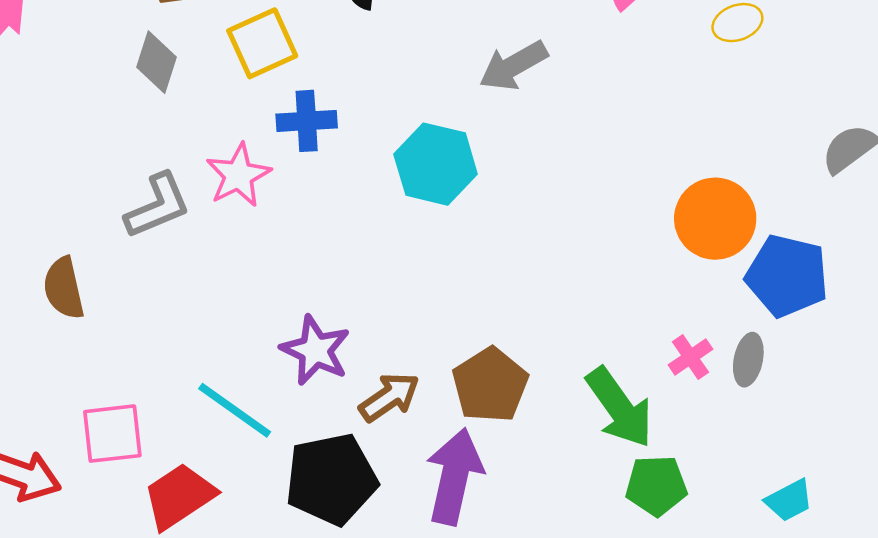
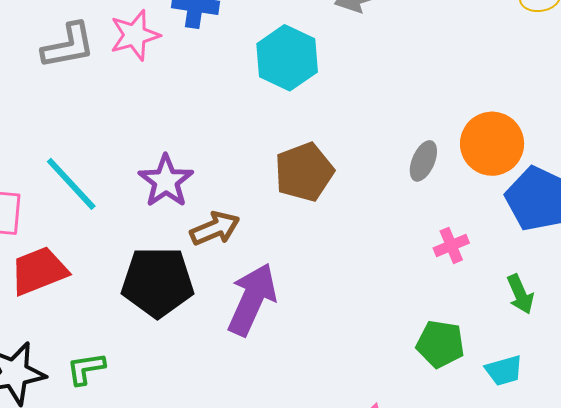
gray ellipse: (748, 360) -> (423, 161), moved
brown pentagon: (490, 385) -> (304, 172), moved
green arrow: (619, 408) -> (520, 294), moved, size x0.6
cyan line: (235, 410) -> (71, 184), moved
green pentagon: (656, 486) -> (440, 344), moved

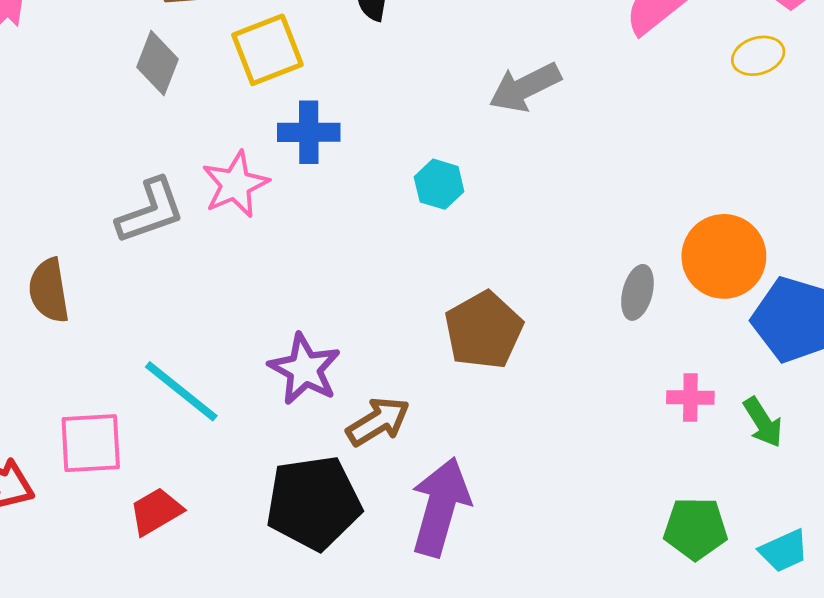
cyan hexagon: (287, 58) -> (439, 184), size x0.6
pink cross: (451, 245) -> (690, 398), turned 32
red trapezoid: (39, 271) -> (156, 511), size x0.7
green arrow: (520, 294) -> (763, 422), moved

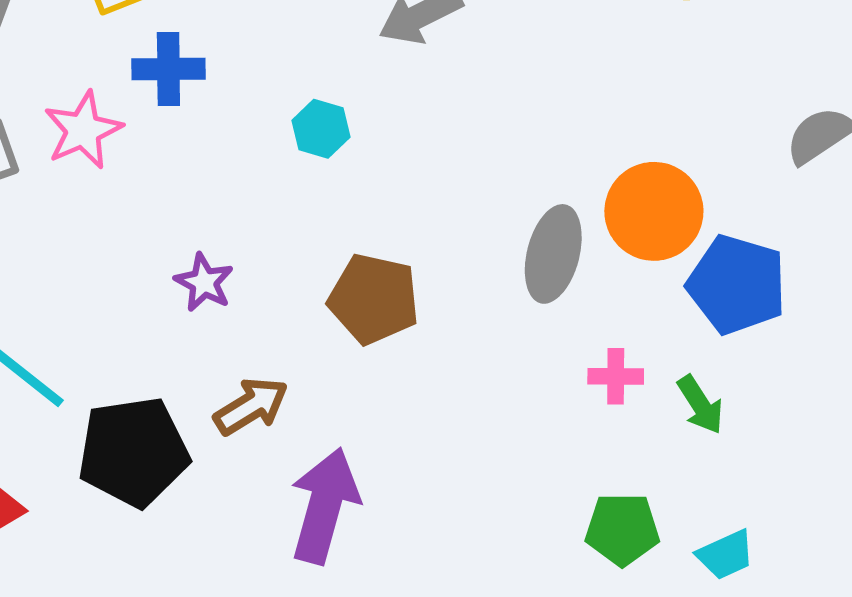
gray ellipse: (637, 292) -> (553, 254), size x1.5
brown pentagon: (484, 330) -> (374, 299), turned -30
purple star: (305, 369) -> (204, 282), moved, size x0.7
black pentagon: (313, 503) -> (133, 452), moved

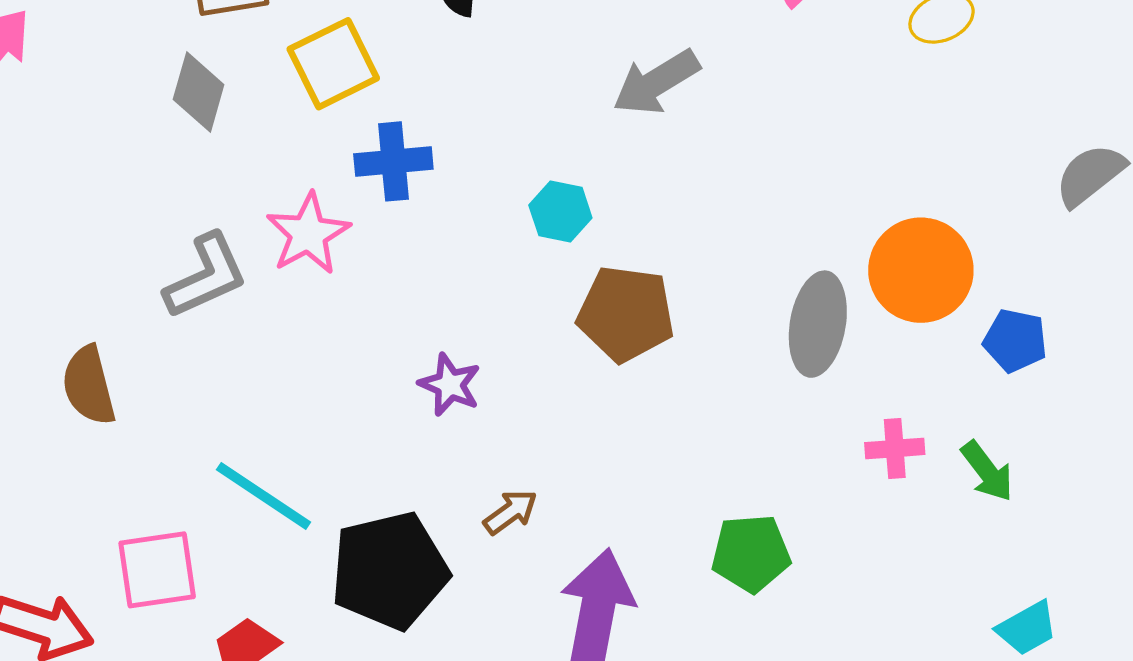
blue pentagon: (737, 285) -> (1015, 341), size x0.6
brown pentagon: (374, 299) -> (626, 314), moved
brown arrow: (251, 406) -> (510, 512), size x0.7
green pentagon: (622, 529) -> (751, 553), moved

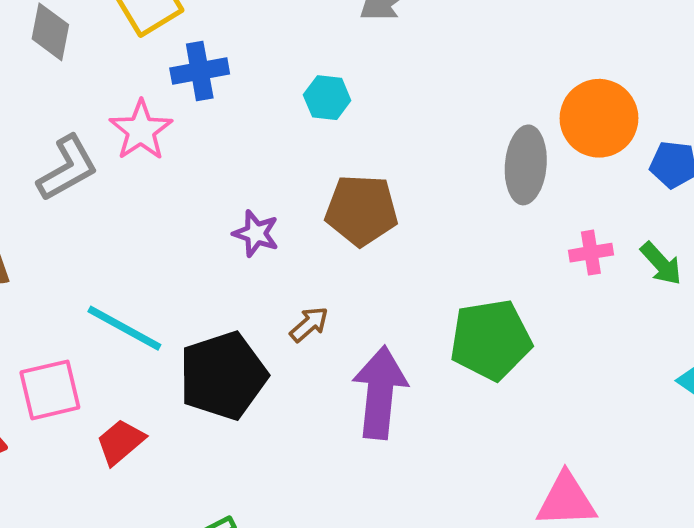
brown pentagon: (626, 314) -> (361, 210), moved
green pentagon: (751, 553) -> (491, 340), size x1.4

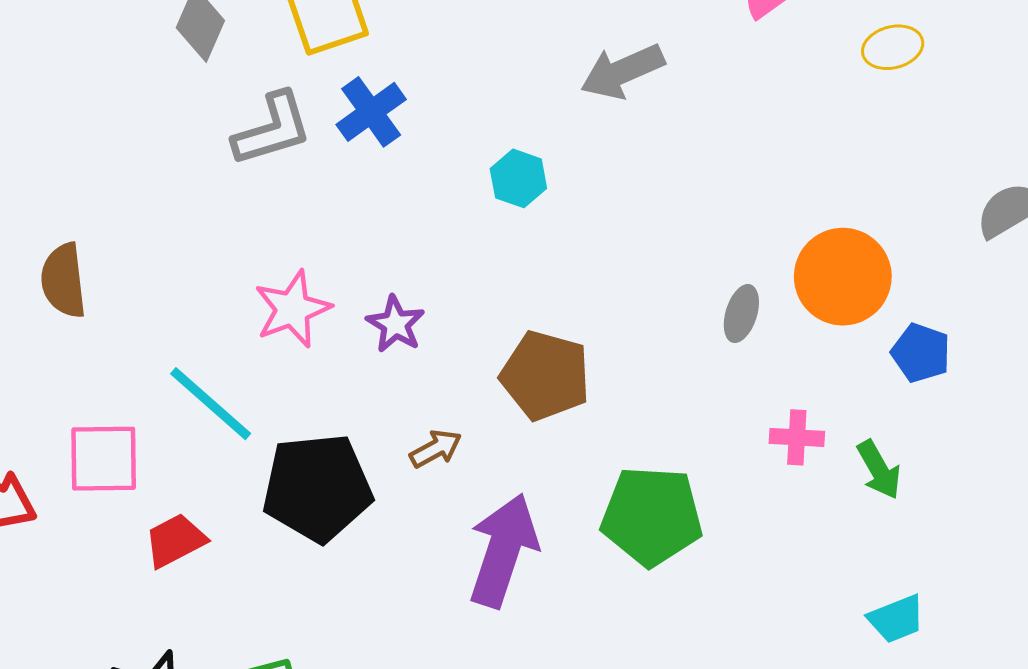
blue cross: (200, 71) -> (371, 112), turned -38
pink star: (141, 130) -> (292, 309), moved
gray ellipse: (526, 165) -> (741, 314), size x0.6
gray L-shape: (67, 168) -> (272, 129), moved
brown pentagon: (361, 210) -> (545, 376), moved

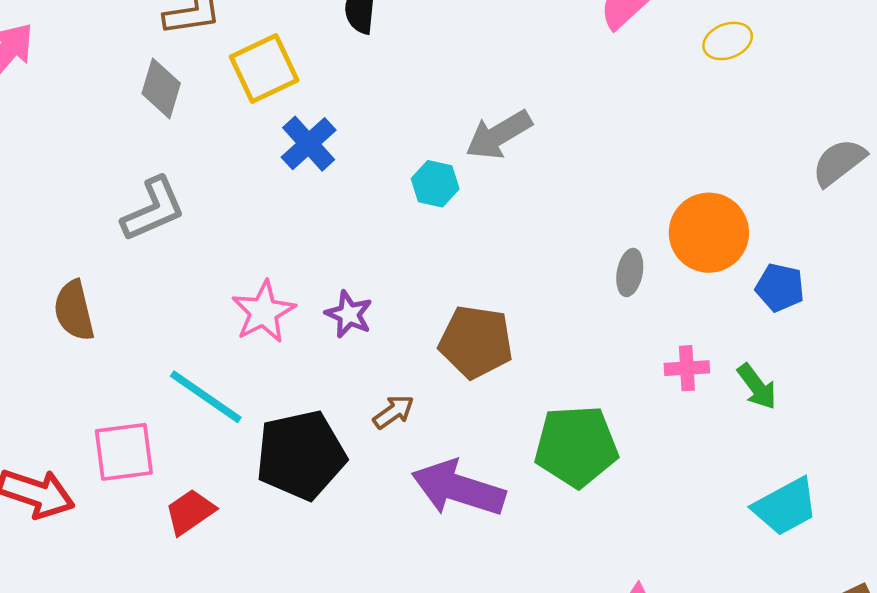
gray arrow: (622, 71) -> (499, 135), moved
gray L-shape: (272, 129) -> (153, 209), moved
purple arrow: (503, 550) -> (458, 488), turned -84
cyan trapezoid: (896, 619) -> (785, 507), size x1.4

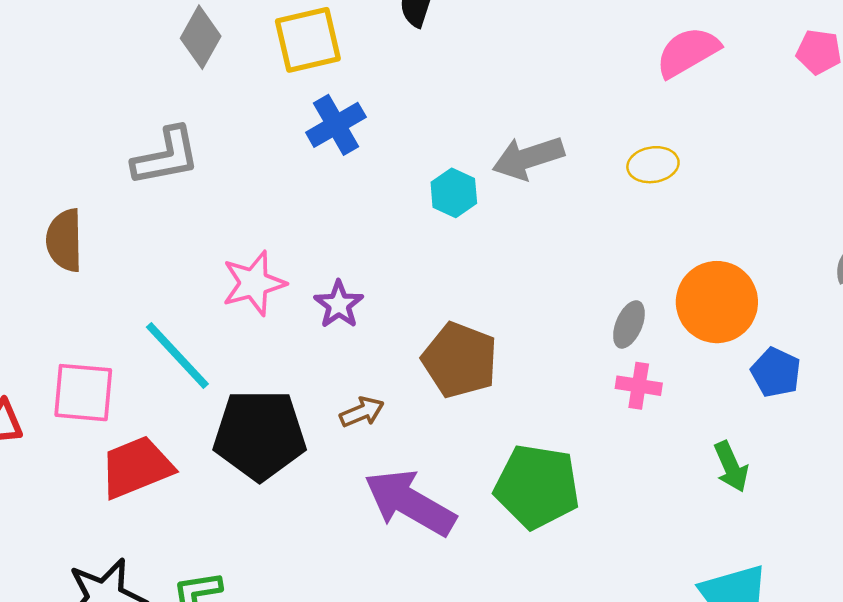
yellow ellipse: (728, 41) -> (653, 165), moved
pink cross: (687, 368) -> (639, 386), moved
red trapezoid: (190, 512) -> (136, 467), size x1.4

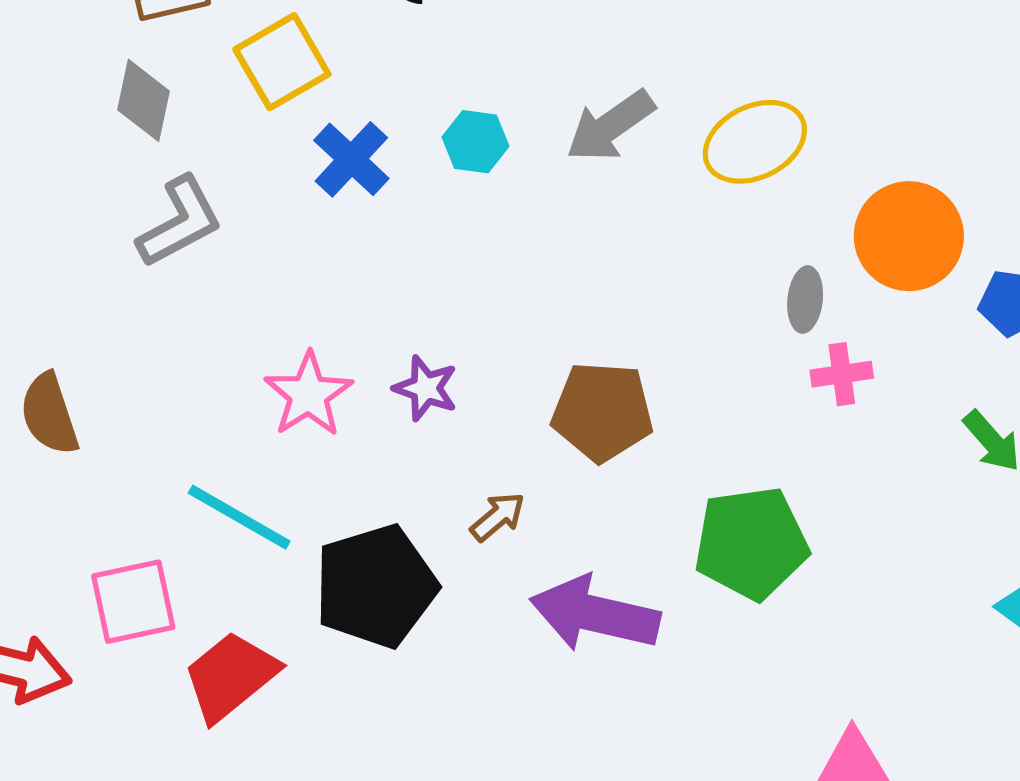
gray L-shape: (166, 156) -> (180, 222), moved
yellow ellipse: (653, 165) -> (755, 142), moved, size x1.5
cyan hexagon: (454, 193) -> (476, 142), moved

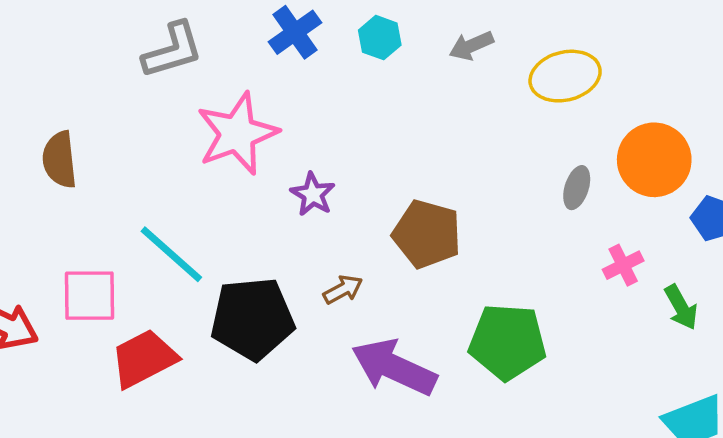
gray arrow: (610, 126) -> (471, 46), size x0.7
pink cross: (842, 374) -> (623, 265), moved, turned -30
pink star: (308, 394) -> (237, 134), moved, size x1.4

